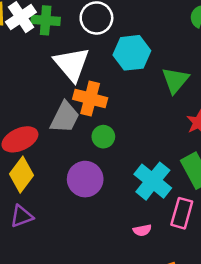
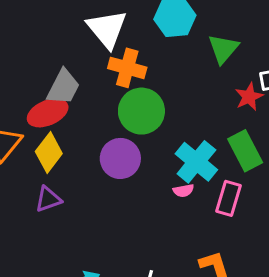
gray trapezoid: (65, 117) -> (63, 87), moved
green circle: (103, 137) -> (141, 111), size x1.8
pink semicircle: (142, 230) -> (183, 191), moved

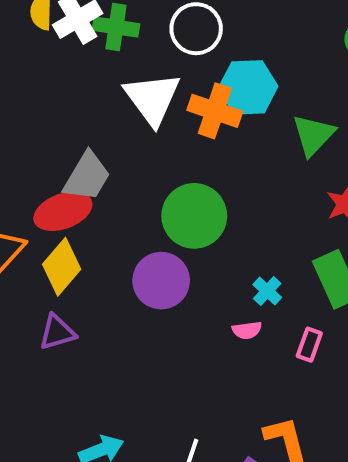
orange cross: (127, 68) -> (215, 111), moved
cyan cross: (196, 162) -> (267, 291), size x0.5
pink rectangle: (228, 198) -> (309, 345), size x0.7

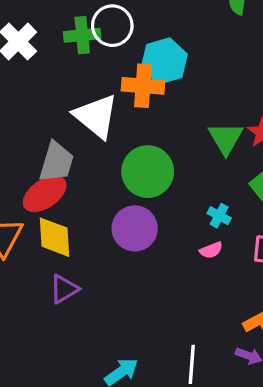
green cross: (116, 27) -> (82, 35), moved
white triangle: (152, 99) -> (96, 116), moved
green triangle: (313, 135) -> (226, 138), moved
yellow diamond: (62, 267) -> (55, 237), turned -30

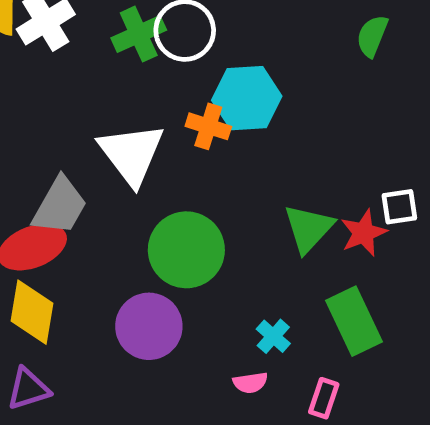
green cross: (82, 35) -> (139, 34), turned -32
orange cross: (143, 86) -> (208, 126), size x0.7

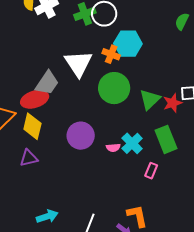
green circle: (186, 250) -> (114, 88), moved
cyan cross: (273, 336) -> (132, 143), size x1.5
pink semicircle: (250, 383) -> (113, 148), moved

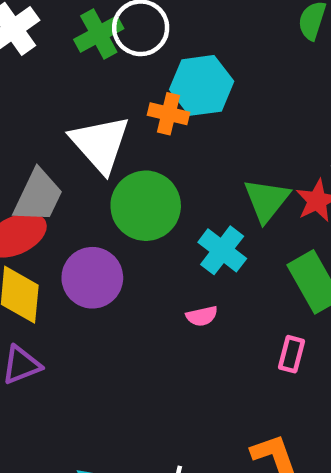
green circle: (114, 88) -> (146, 206), moved
purple circle: (81, 136) -> (92, 278), moved
cyan cross: (132, 143) -> (222, 250), moved

